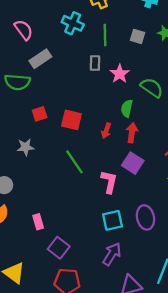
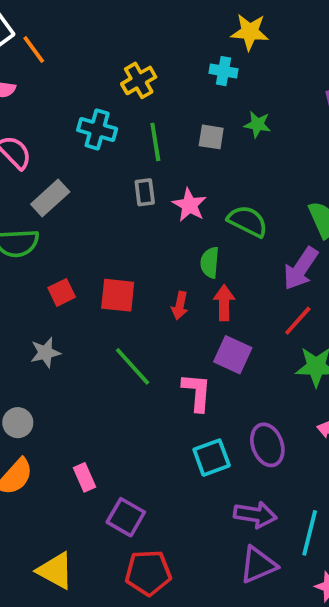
purple arrow: (112, 254) -> (255, 515), moved, turned 75

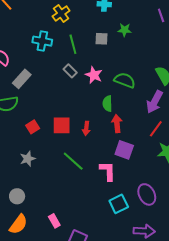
gray rectangle: (145, 192) -> (70, 71), turned -32
red arrow: (180, 306) -> (86, 128), moved

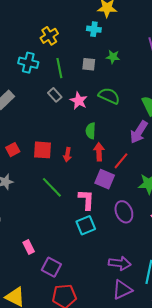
green semicircle: (125, 80) -> (109, 96), moved
red line: (156, 129) -> (121, 161), moved
purple ellipse: (147, 194) -> (124, 212), moved
cyan square: (119, 204) -> (86, 225), moved

